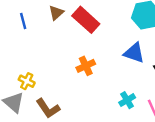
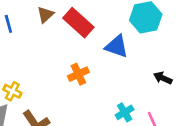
blue triangle: (134, 53) -> (117, 46), moved

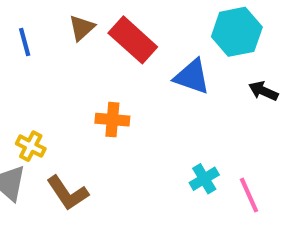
orange cross: (78, 74) -> (112, 120), moved, turned 30
black arrow: (163, 78) -> (263, 91), moved

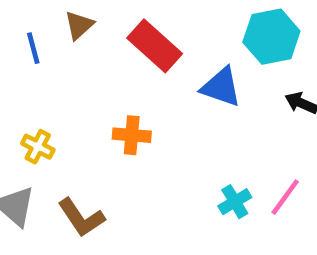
brown triangle: (82, 28) -> (79, 25), moved
yellow cross: (31, 146) -> (38, 147), moved
pink line: (249, 195) -> (285, 197), moved, turned 60

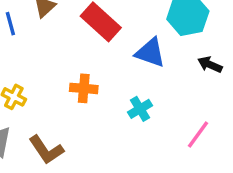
cyan cross: (235, 202) -> (140, 109), moved

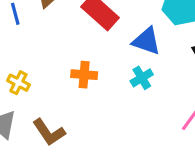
cyan cross: (140, 109) -> (142, 78), moved

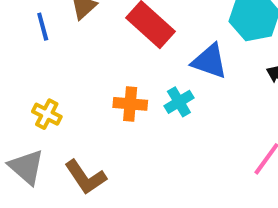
cyan cross: (142, 78) -> (179, 102), moved

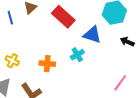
orange cross: (130, 104) -> (47, 64), moved

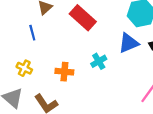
blue line: (10, 18) -> (32, 33), moved
blue triangle: (92, 35) -> (129, 43), moved, turned -42

